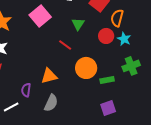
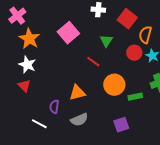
gray semicircle: (51, 103) -> (79, 120), turned 42
white line: (11, 107) -> (39, 124), turned 56
purple square: (108, 108) -> (121, 125), moved

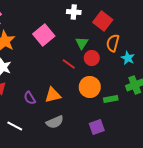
orange semicircle: (145, 35) -> (113, 43), moved
red circle: (134, 53) -> (92, 58), moved
purple semicircle: (54, 107) -> (30, 98), moved, turned -40

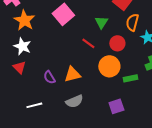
red circle: (92, 58) -> (117, 43), moved
white line: (15, 126) -> (34, 105), turned -42

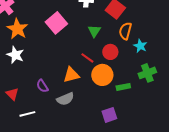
red line: (88, 43) -> (87, 58), moved
red triangle: (19, 67) -> (12, 94), moved
orange triangle: (72, 74) -> (71, 75), moved
gray semicircle: (74, 101) -> (65, 99), moved

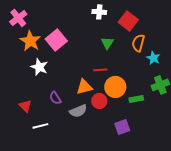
pink square: (56, 23) -> (56, 40), moved
red circle: (110, 52) -> (99, 101), moved
white star: (15, 55) -> (39, 67), moved
red line: (87, 58) -> (100, 70), turned -40

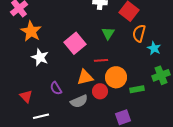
pink square: (56, 40) -> (75, 43), moved

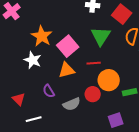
orange star: (31, 31) -> (42, 36), moved
green triangle: (108, 33) -> (101, 36), size x1.5
orange triangle: (85, 77) -> (67, 70), moved

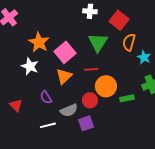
orange triangle: (67, 70) -> (64, 76), turned -30
white line: (34, 119) -> (48, 125), moved
purple square: (116, 120) -> (86, 123), moved

